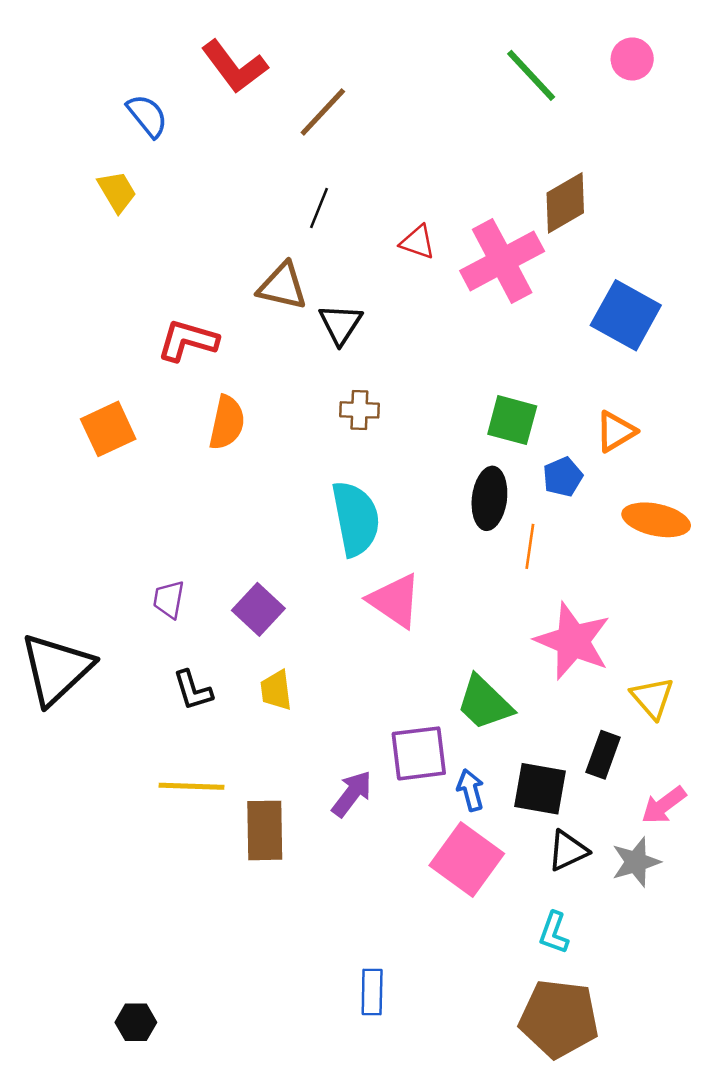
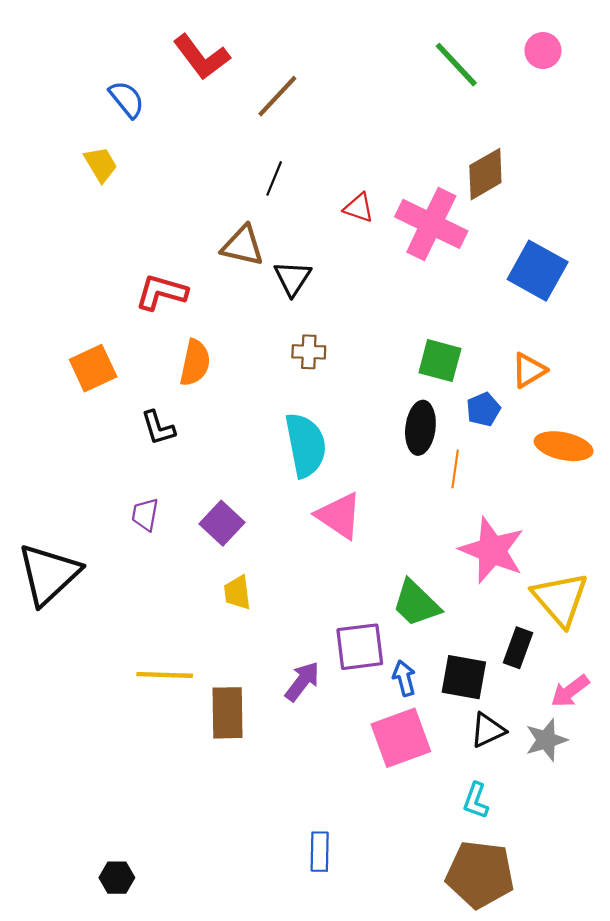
pink cross: (502, 261) -> (431, 224), turned -36
black L-shape: (193, 690) -> (158, 428), moved
yellow triangle: (652, 698) -> (560, 599), size x1.5
pink square: (467, 859) -> (401, 738), turned 34

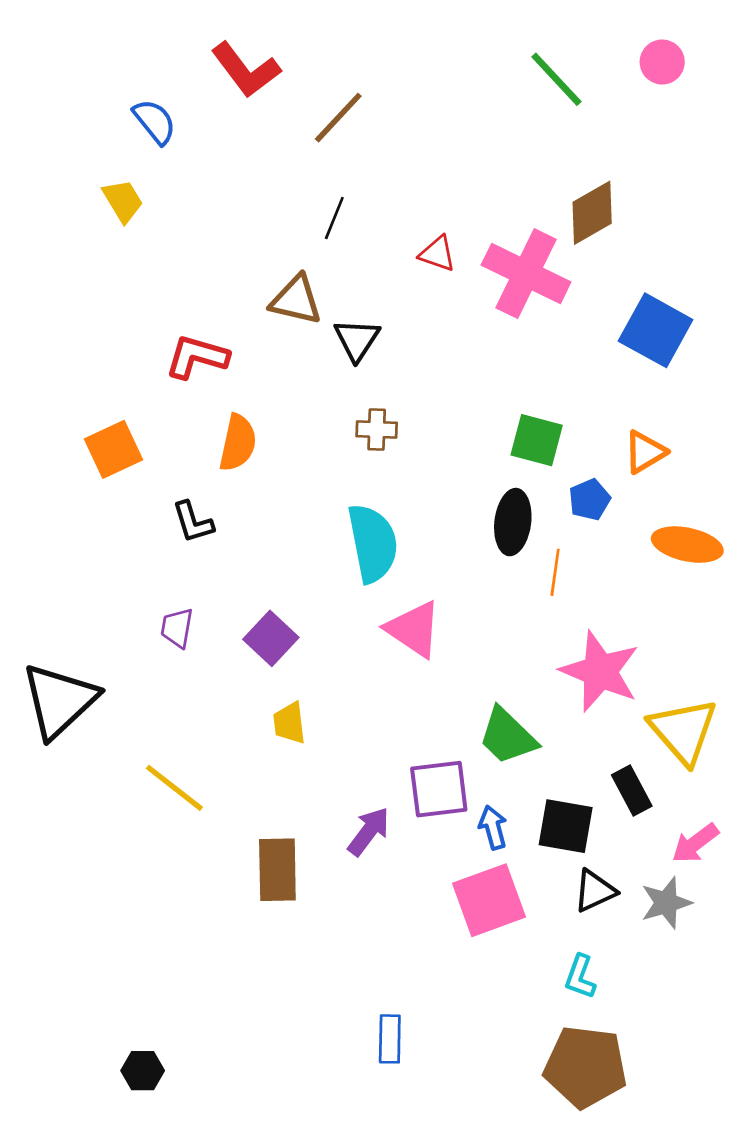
black rectangle: (518, 648) -> (632, 790), turned -48
yellow line: (165, 675) -> (174, 788), moved, turned 36

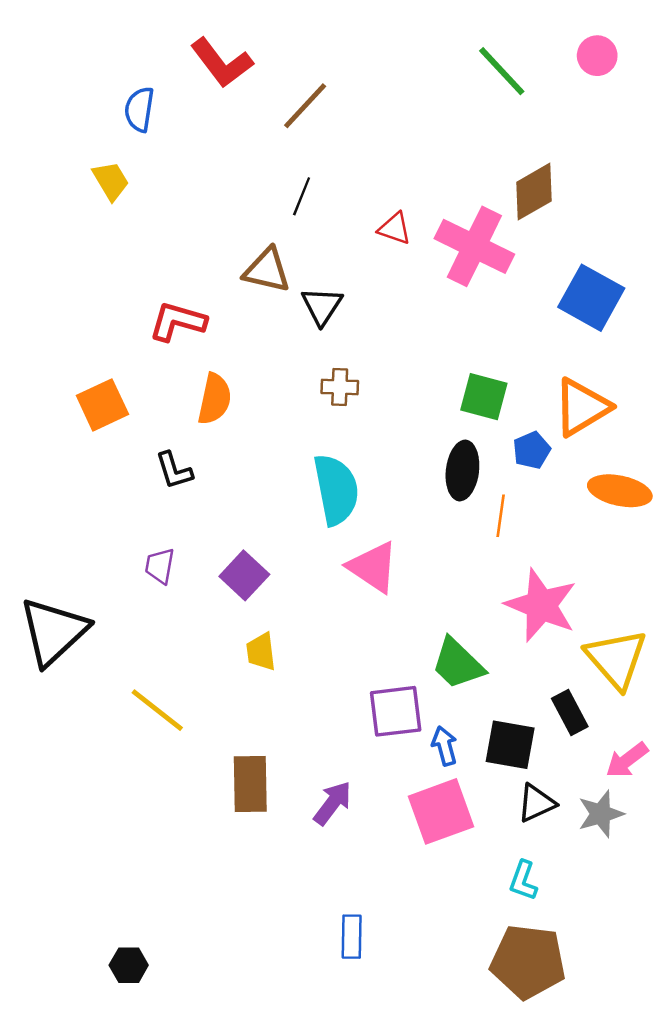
blue semicircle: (155, 121) -> (139, 109), turned -132
orange triangle: (645, 452) -> (582, 407), size x1.5
purple arrow: (369, 831) -> (333, 803), moved

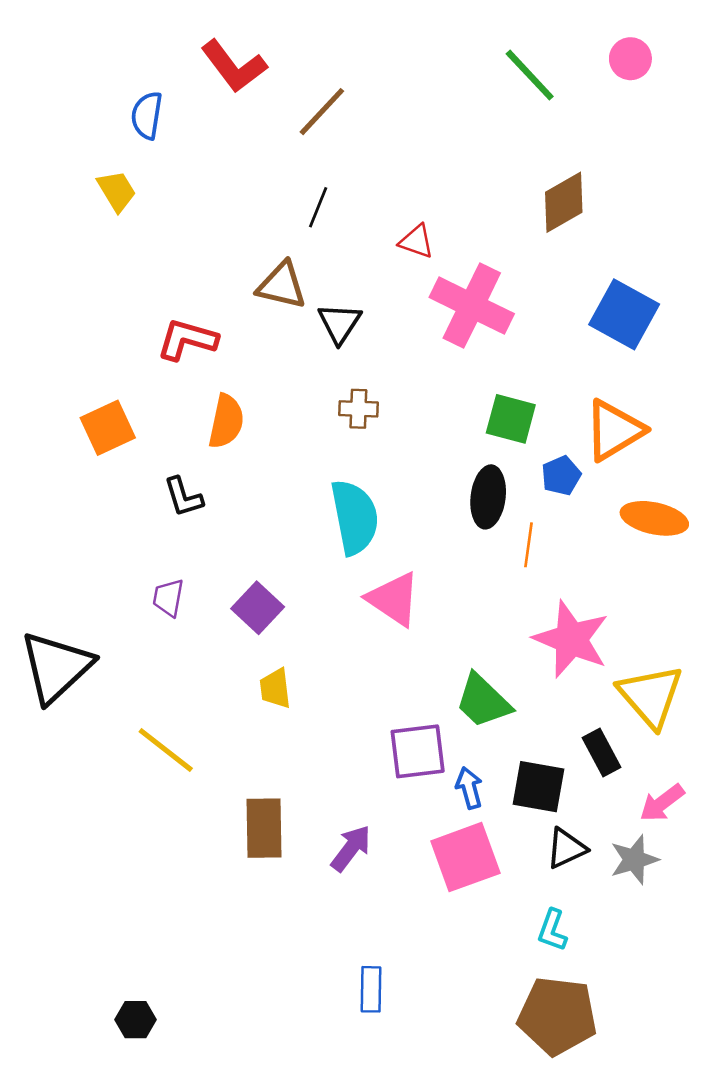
pink cross: (474, 246) -> (472, 306), moved

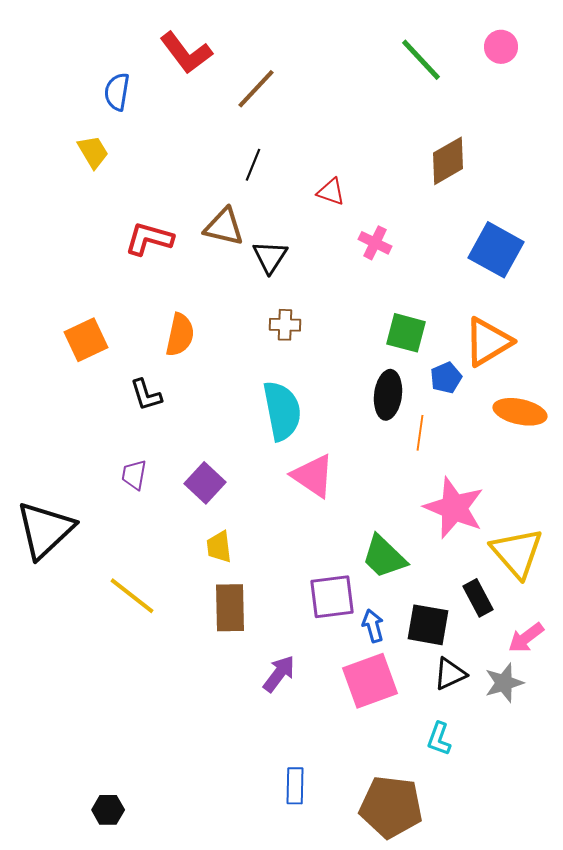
pink cross: (472, 306) -> (375, 243), size x0.5
red L-shape: (187, 340) -> (149, 239), moved
brown rectangle: (264, 828) -> (230, 608), moved
brown pentagon: (557, 1016) -> (391, 807), moved

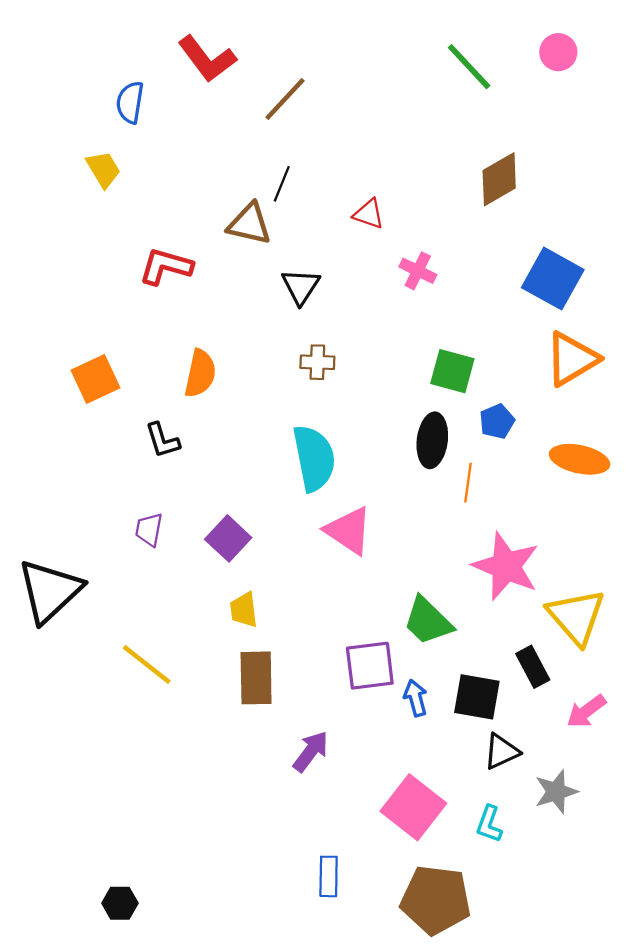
brown triangle: (224, 227) -> (249, 224), moved
orange triangle: (488, 342) -> (572, 359), moved
pink square: (370, 681) -> (413, 807), moved, turned -32
gray star: (504, 683) -> (556, 792), moved

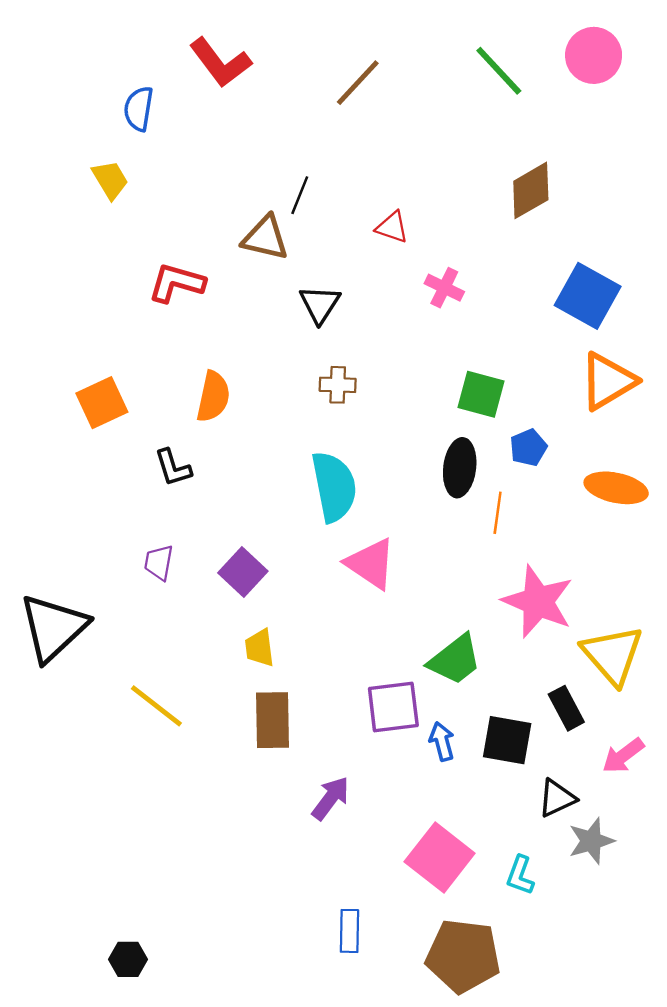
pink circle: (558, 52) -> (594, 55), size x1.4
brown line: (285, 99) -> (358, 83), moved
green trapezoid: (428, 621) -> (455, 660), turned -82
black triangle: (501, 752) -> (557, 798), moved

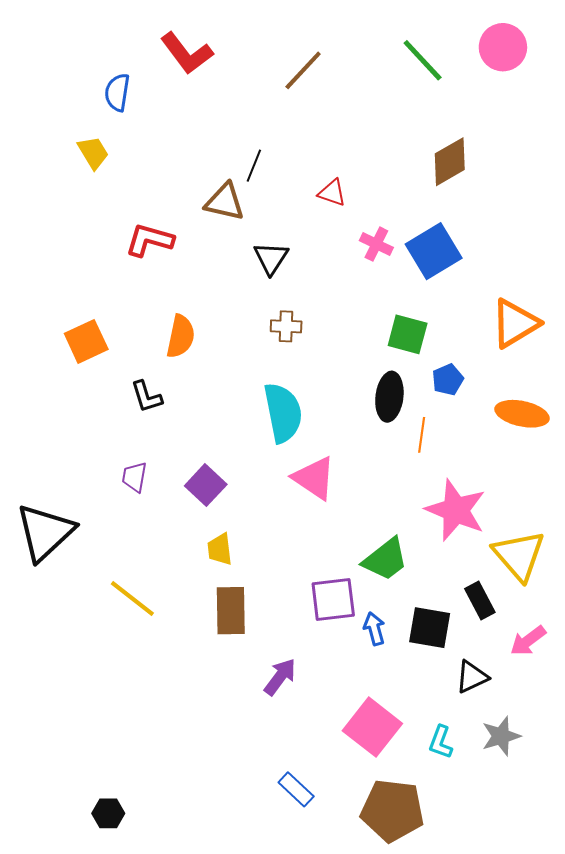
blue square: (588, 296) -> (434, 251), moved, turned 30
gray star: (591, 841) -> (501, 736), moved
blue rectangle: (349, 931) -> (296, 789), turned -48

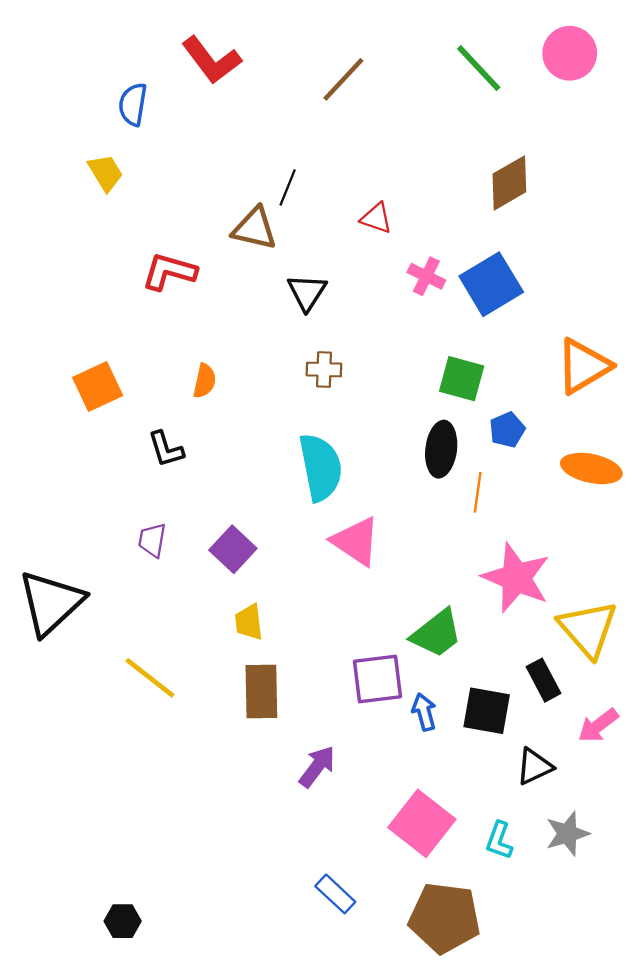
orange semicircle: (181, 336) -> (205, 381), size x0.7

